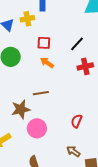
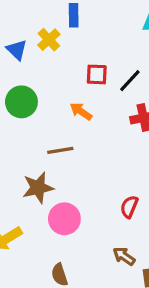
yellow cross: (27, 19) -> (49, 40), turned -32
red square: (44, 43) -> (97, 74), moved
brown line: (41, 93) -> (60, 150), moved

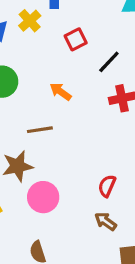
red square: (97, 74) -> (76, 39), moved, turned -30
brown arrow: (124, 256) -> (105, 221), moved

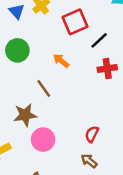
red square: (76, 39) -> (75, 22), size x1.5
brown line: (40, 130) -> (44, 88), turned 60

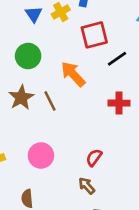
orange arrow: (61, 61) -> (73, 74), size x1.5
red cross: (107, 69) -> (119, 103), moved
brown star: (25, 115) -> (21, 98), moved, turned -30

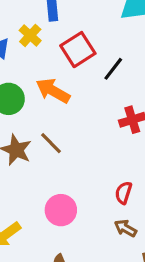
orange arrow: (73, 74) -> (53, 91), moved

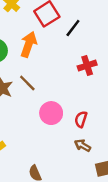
orange arrow: (53, 91) -> (29, 44), turned 80
pink circle: (61, 210) -> (51, 113), moved

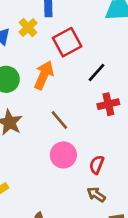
black line: (73, 28) -> (96, 73), moved
brown line: (27, 83) -> (59, 120), moved

